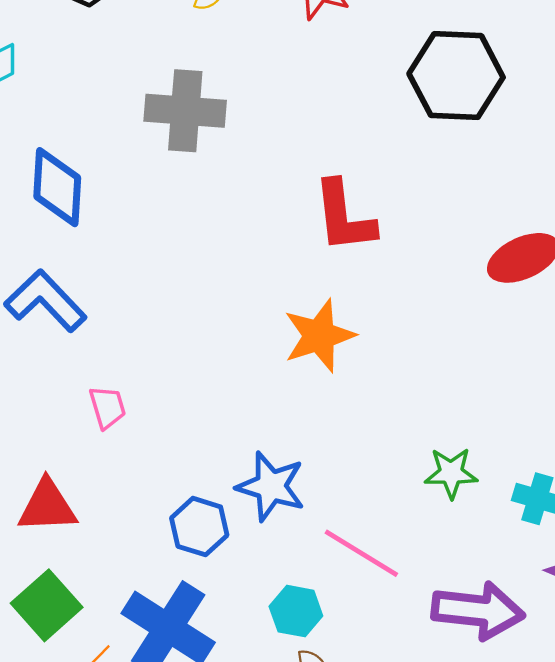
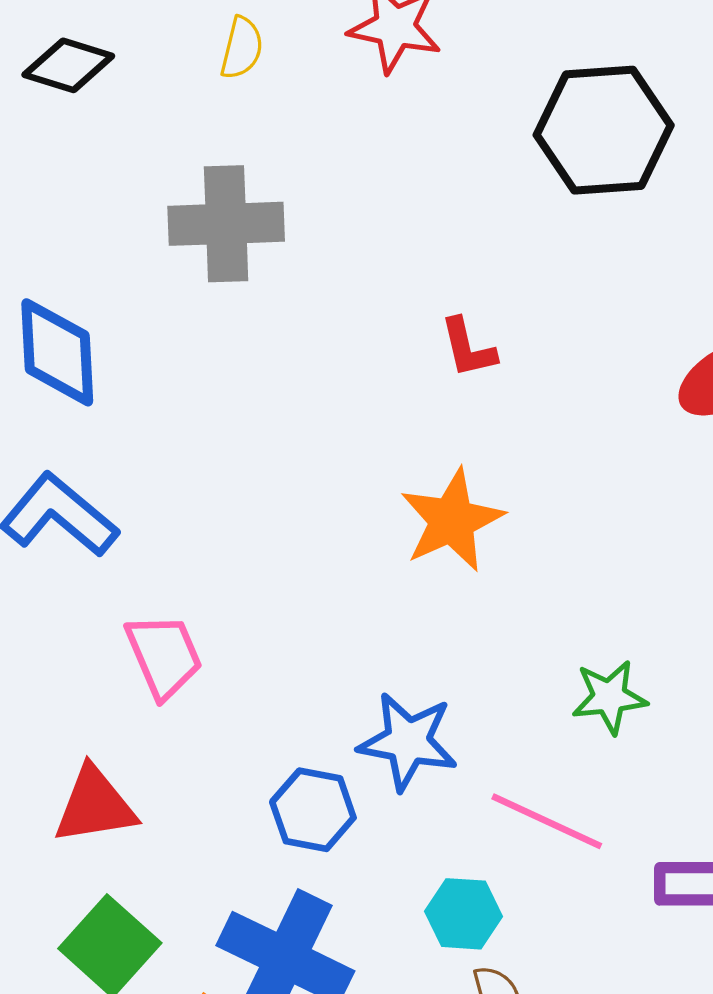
red L-shape: (344, 217) -> (468, 348), size x0.6
pink trapezoid: (107, 407) -> (164, 656), size x1.4
green star: (451, 473) -> (609, 697), moved

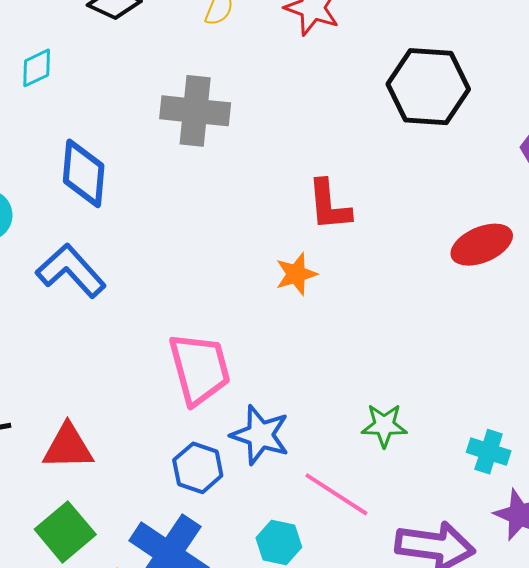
red L-shape: (468, 348) -> (329, 205), size x1.4
orange star: (452, 520) -> (296, 274), moved, size x0.7
pink trapezoid: (164, 656) -> (200, 369), moved, size x1.4

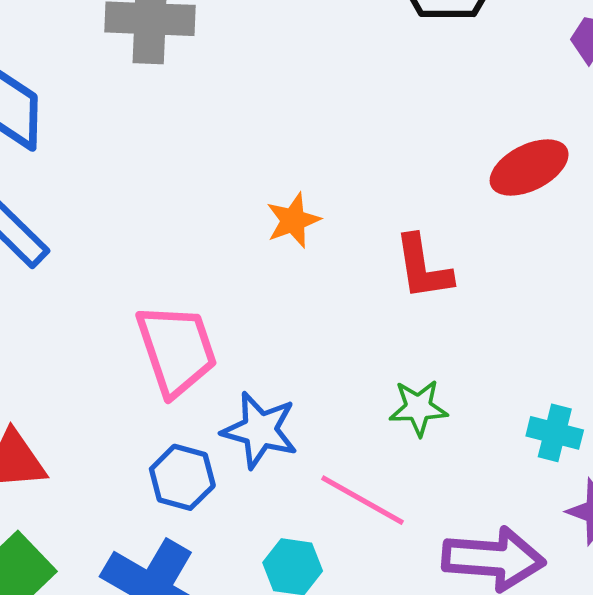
red L-shape: (329, 205) -> (423, 267), moved

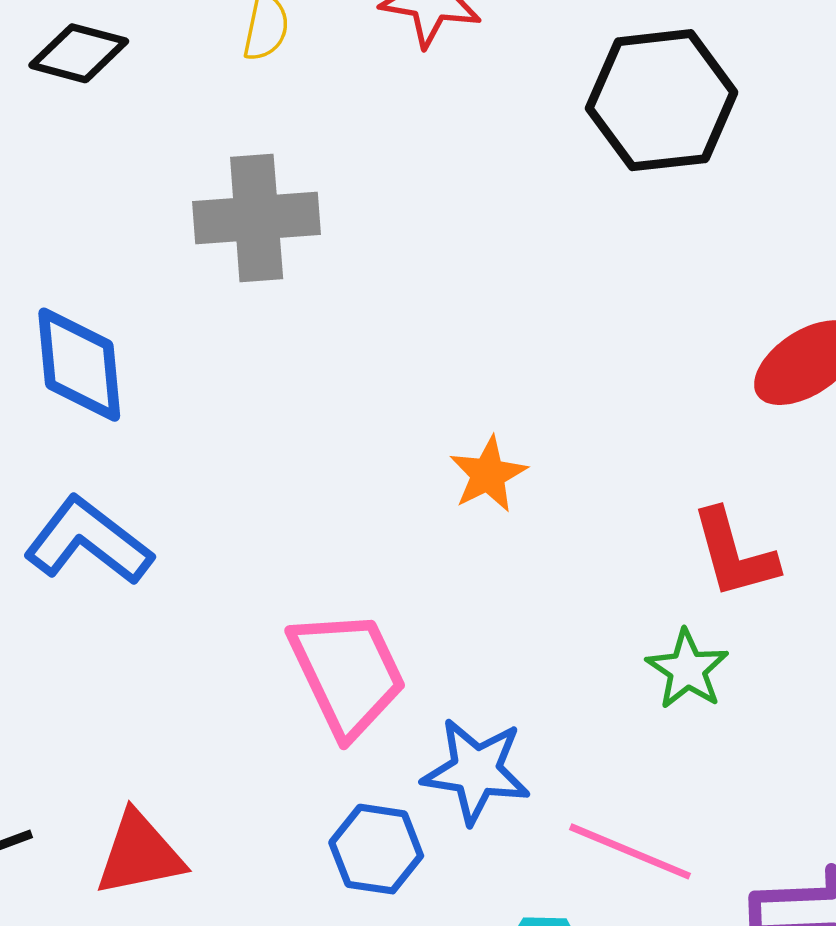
red L-shape: (423, 267) -> (734, 554), moved
green star: (418, 408) -> (687, 669), moved, turned -30

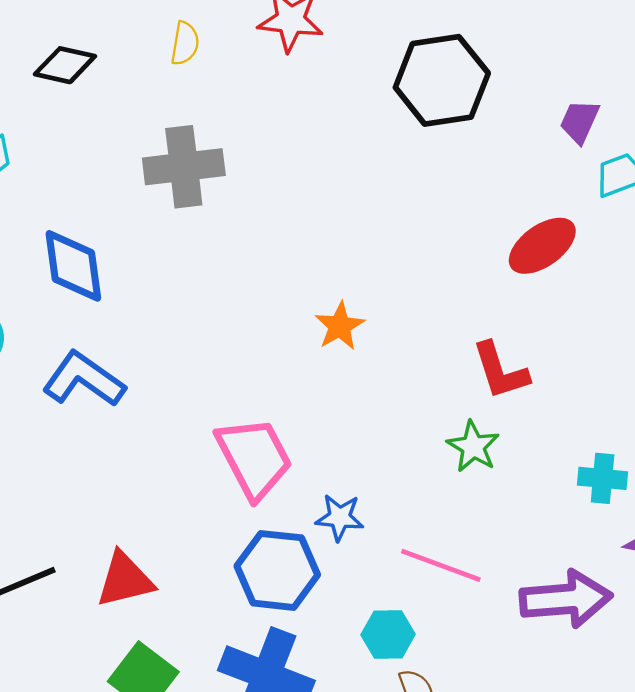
blue star: (476, 771) -> (340, 517), size x0.7
blue hexagon: (376, 849) -> (277, 570), size x1.4

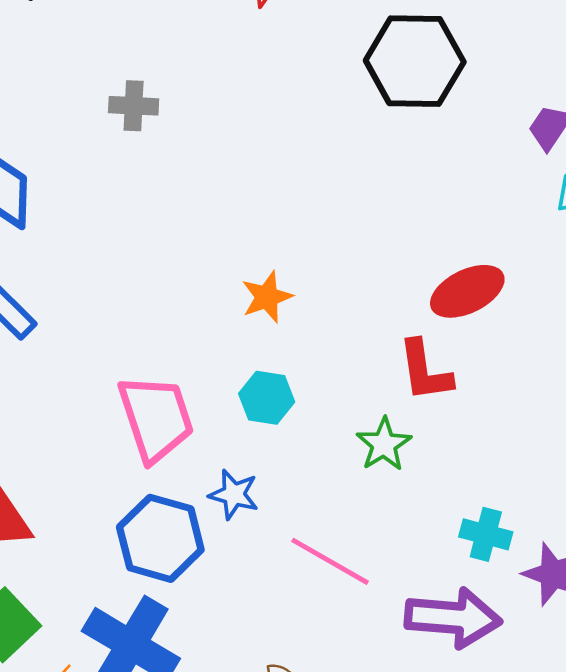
gray cross: (184, 167) -> (134, 106), size x0.6
red ellipse: (542, 246) -> (467, 291), moved
cyan cross: (603, 478) -> (486, 534), moved
cyan hexagon: (388, 635) -> (267, 398), moved

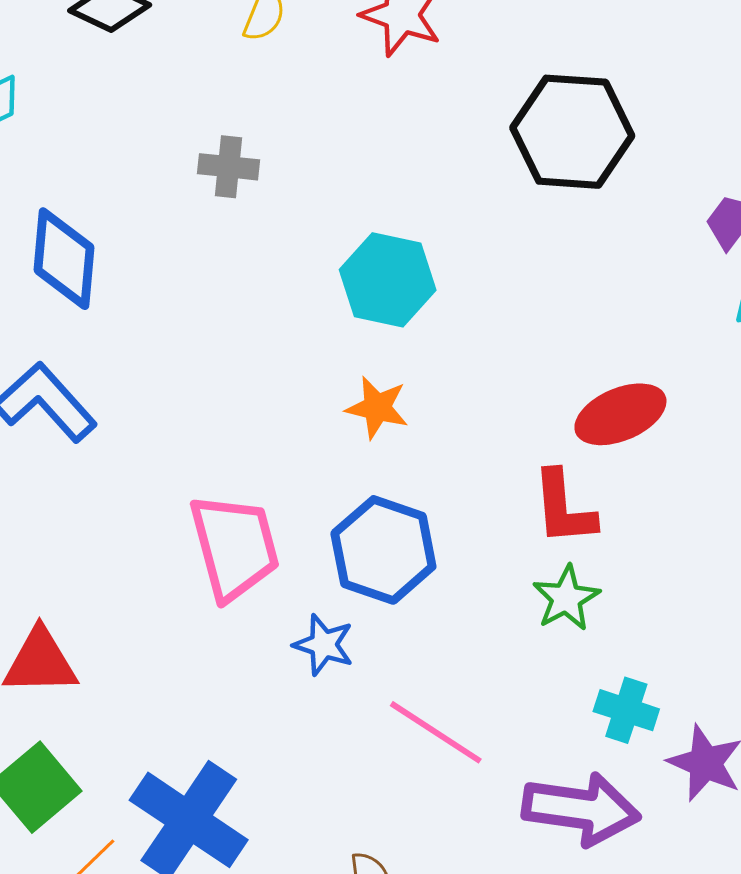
orange star: (267, 297) -> (377, 408), turned 30
cyan hexagon: (267, 398) -> (388, 280), moved, size x1.4
green star: (384, 444) -> (566, 598), moved
blue hexagon: (160, 538) -> (383, 550), moved

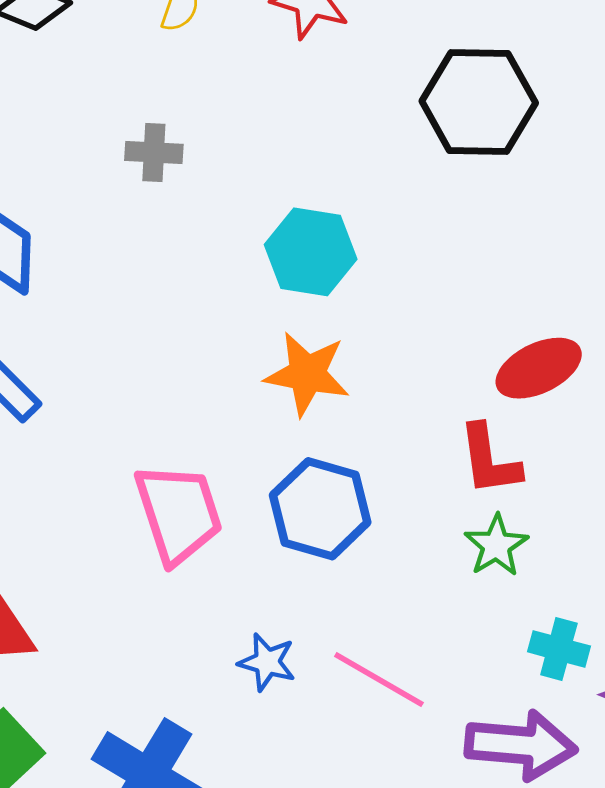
orange star: (377, 408) -> (307, 374), size x1.4
blue star: (324, 645) -> (267, 662), moved

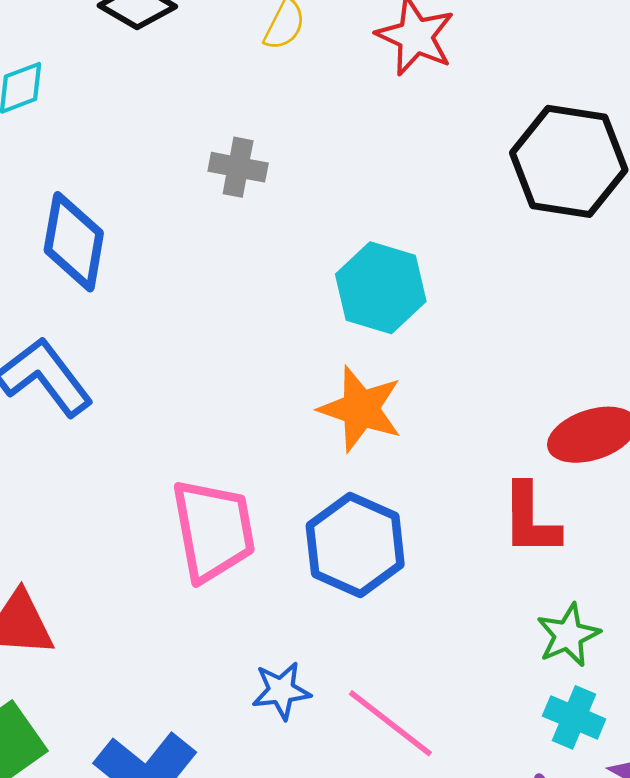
green star: (496, 546) -> (568, 635), moved
blue star: (267, 662) -> (281, 691), turned -30

